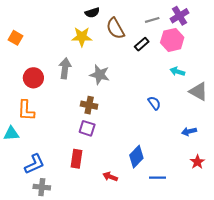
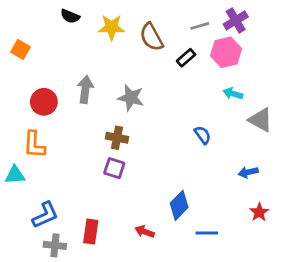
black semicircle: (92, 13) -> (70, 16), moved, turned 40
yellow star: (82, 37) -> (112, 27), moved
red rectangle: (77, 159) -> (91, 232), moved

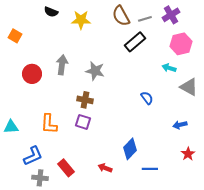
brown semicircle: (152, 37) -> (121, 16), moved
pink hexagon: (226, 52) -> (181, 44), moved
black rectangle: (186, 58) -> (135, 42), size x1.5
orange L-shape: (34, 145) -> (49, 124), moved
red rectangle: (91, 232) -> (66, 168), turned -48

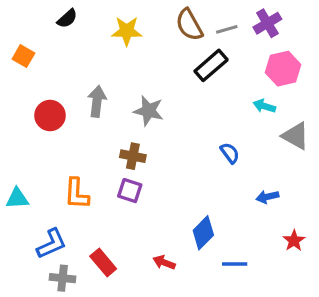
black semicircle: (51, 12) -> (67, 19), moved, turned -64
blue arrow: (180, 125) -> (267, 197), moved

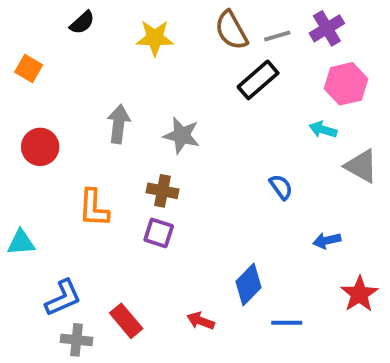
red circle: (50, 115) -> (40, 147), moved
orange L-shape: (77, 194) -> (94, 208), moved
red star: (294, 241) -> (359, 294), size x1.4

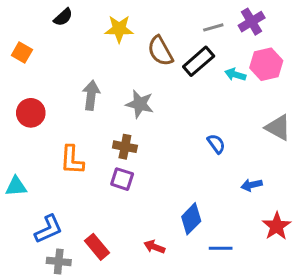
brown semicircle: (231, 30) -> (160, 51), moved
cyan arrow: (323, 130) -> (235, 75), moved

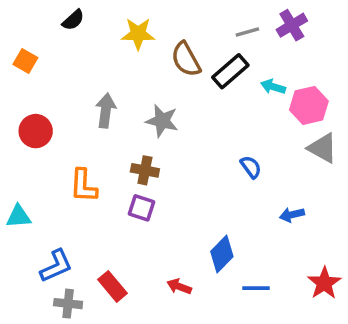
pink hexagon: (266, 64) -> (309, 105), moved
red star: (277, 226) -> (324, 283), moved

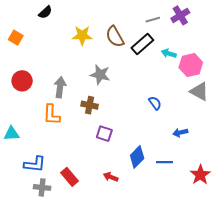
yellow star: (138, 34) -> (82, 36), moved
gray arrow: (106, 111) -> (60, 87), moved
purple square: (142, 208) -> (104, 134), moved
blue L-shape: (56, 266) -> (35, 164), turned 30
blue line: (256, 288) -> (164, 162), moved

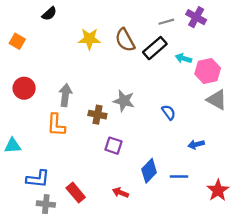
purple cross: (180, 15) -> (196, 17), turned -30
gray star: (100, 75) -> (124, 101), moved

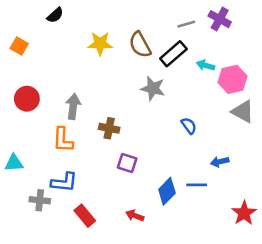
gray star: (124, 101) -> (153, 88), moved
blue line: (179, 177) -> (197, 185), moved
blue L-shape: (38, 179) -> (64, 182), moved
gray cross: (46, 204) -> (40, 200), moved

